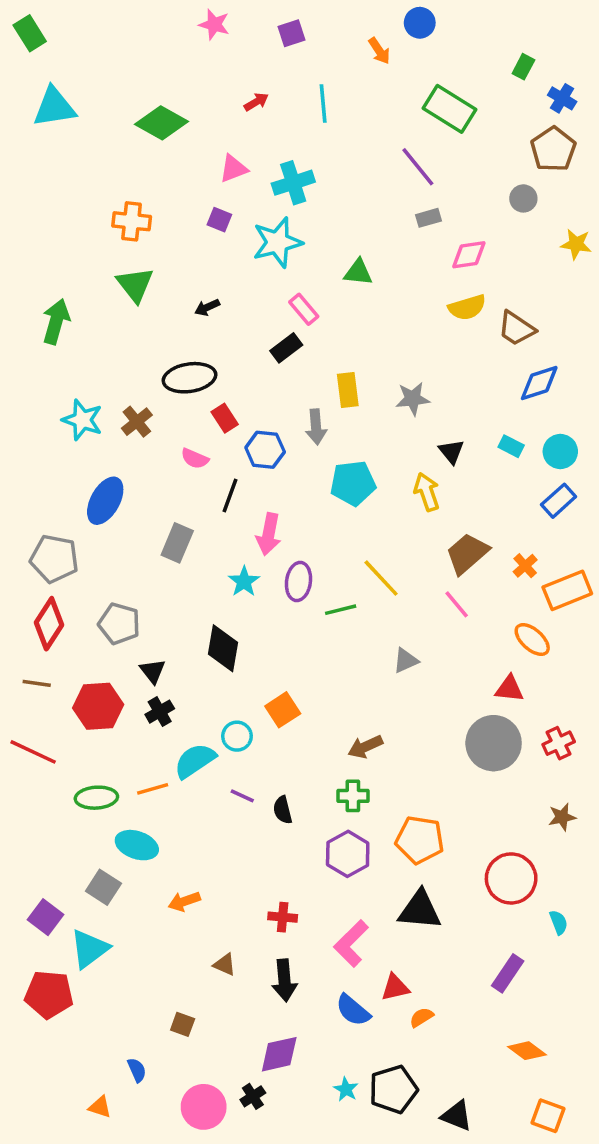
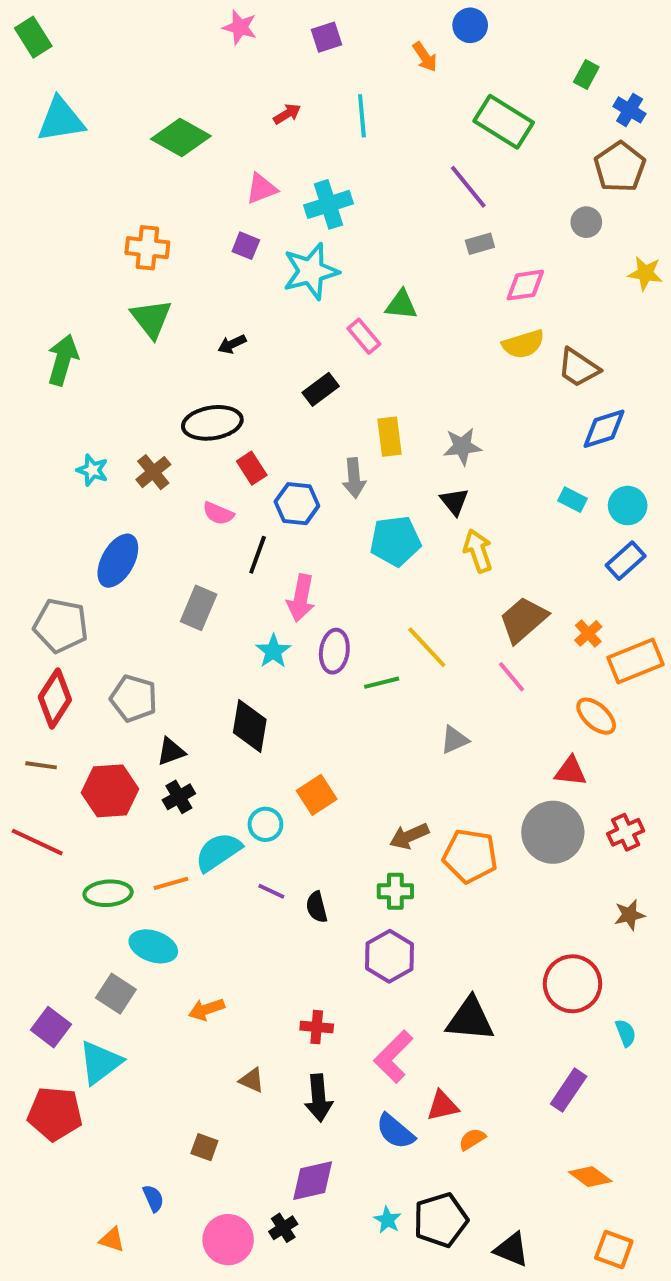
pink rectangle: (304, 309) -> (364, 336), moved
cyan star: (82, 420) -> (92, 470), size x0.7
black triangle: (451, 451) -> (454, 502), moved
black triangle: (153, 671) -> (171, 752), turned 48
orange pentagon: (420, 840) -> (470, 856), moved

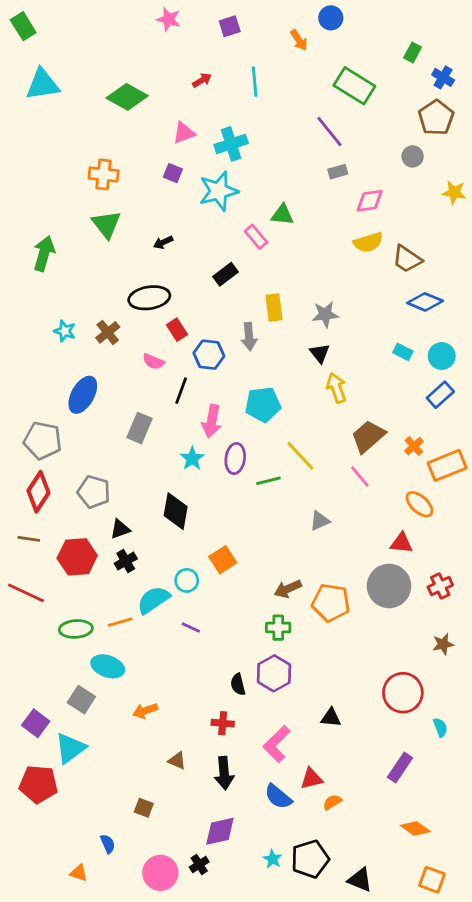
blue diamond: (604, 429) -> (425, 302), turned 40
cyan pentagon: (395, 541) -> (263, 404), moved
black semicircle: (317, 907) -> (238, 684), moved
black triangle: (470, 1019) -> (331, 718), size x0.6

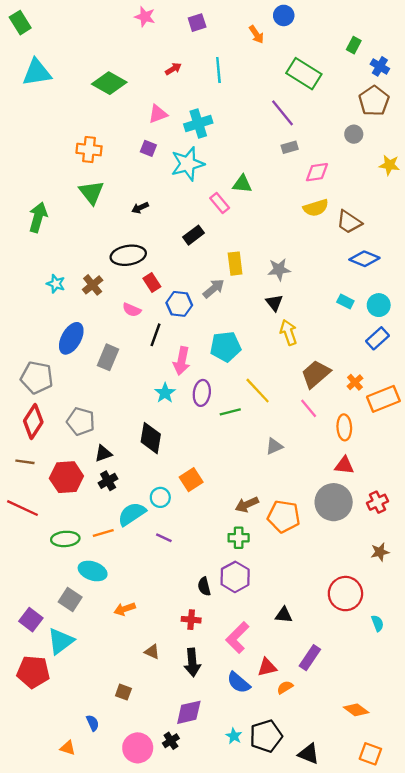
gray arrow: (249, 337) -> (214, 288), turned -125
gray rectangle: (140, 428) -> (108, 357), moved
orange ellipse: (419, 504) -> (344, 427), moved, turned 45
purple rectangle: (400, 768) -> (310, 658), moved

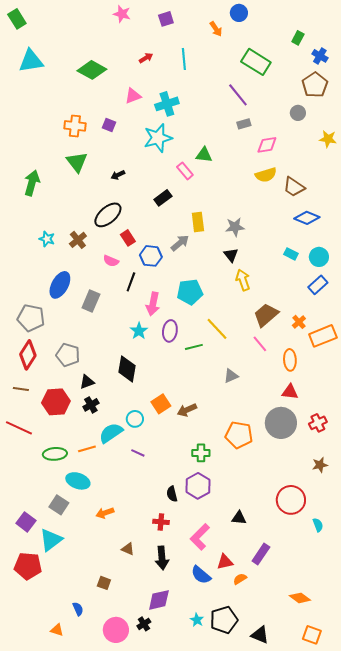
purple square: (148, 148) -> (109, 125), moved
black ellipse: (128, 255) -> (108, 215), turned -32
brown arrow: (247, 505) -> (187, 410), moved

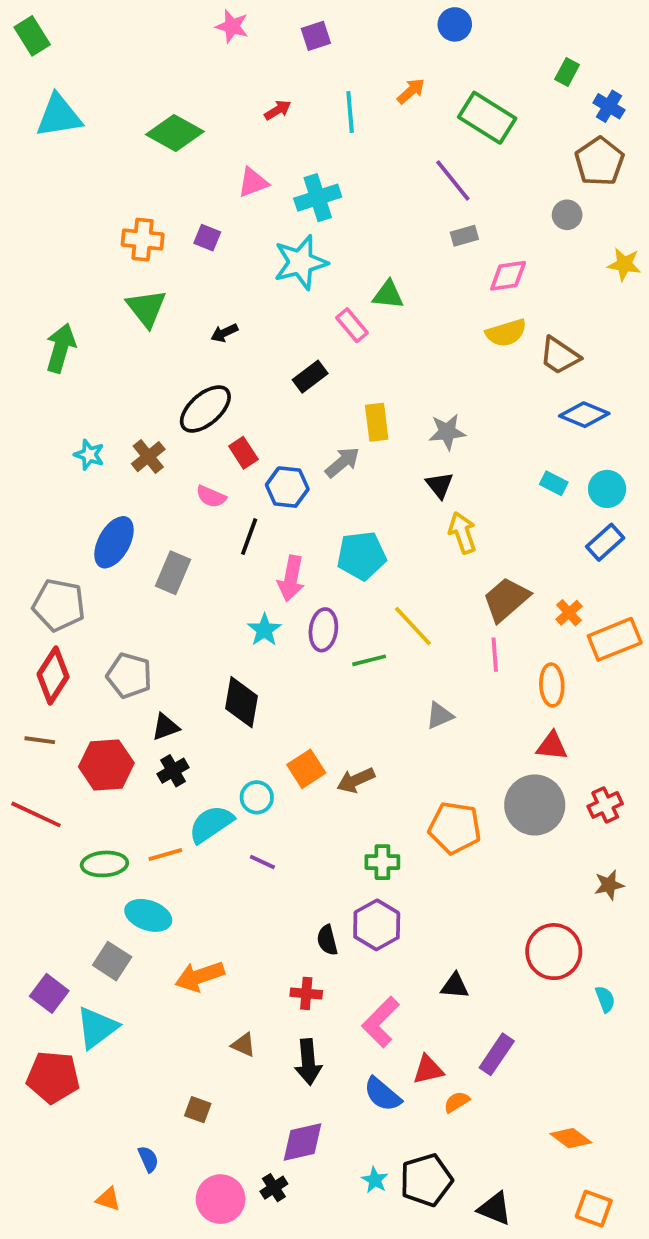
orange arrow: (216, 29) -> (411, 91), moved, turned -98
pink line: (260, 344) -> (495, 655), turned 36
orange arrow: (105, 513) -> (200, 976), size x1.4

